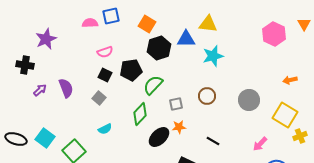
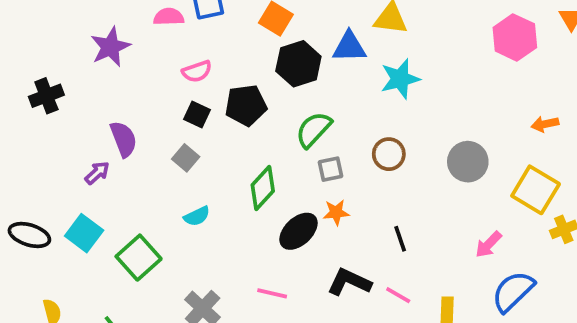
purple star: (46, 39) -> (110, 47), moved
black cross: (25, 65) -> (46, 96), turned -30
green semicircle: (153, 85) -> (314, 130), moved
purple arrow: (40, 90) -> (97, 173), moved
black line: (213, 141) -> (400, 239), turned 40

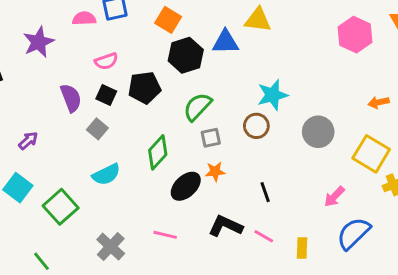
cyan star: (400, 79) -> (273, 95), moved
purple semicircle: (124, 139) -> (71, 98), moved
cyan semicircle: (197, 216) -> (106, 174), size x1.4

